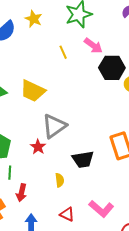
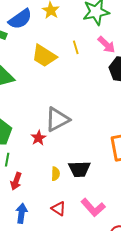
yellow trapezoid: (33, 91) -> (44, 56), moved
black trapezoid: (83, 159) -> (79, 169), moved

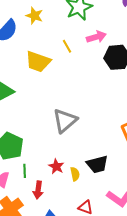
pink arrow: (106, 45) -> (96, 37), turned -48
red star: (38, 138) -> (56, 166), moved

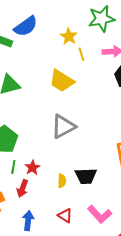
yellow star: (34, 16) -> (69, 36), moved
yellow trapezoid: (38, 62) -> (62, 81), moved
red star: (56, 166) -> (32, 168), moved

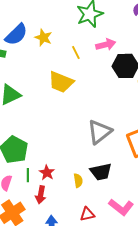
yellow star: (69, 36) -> (43, 38), moved
gray triangle: (63, 126) -> (100, 132), moved
red triangle: (65, 216) -> (87, 214), turned -35

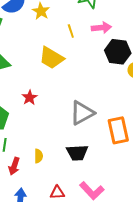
red star: (47, 173) -> (30, 97), moved
yellow semicircle: (78, 181) -> (39, 156), moved

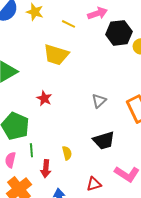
yellow line: (71, 31) -> (68, 24), turned -32
gray triangle: (82, 113) -> (99, 101), size x0.6

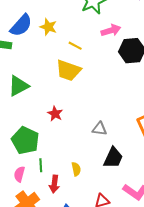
yellow line: (68, 24) -> (75, 46), moved
gray triangle: (99, 101) -> (100, 129), moved, turned 49
black trapezoid: (104, 141) -> (113, 158), turned -50

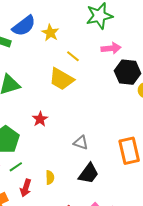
green line: (41, 165) -> (16, 167), turned 48

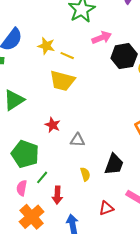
yellow star: (50, 33) -> (46, 46), moved
gray triangle: (81, 143) -> (77, 140), moved
yellow semicircle: (50, 177) -> (85, 174), moved

